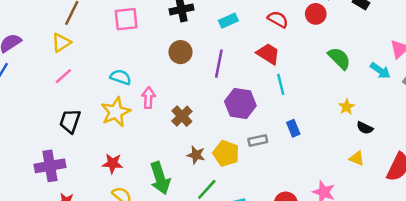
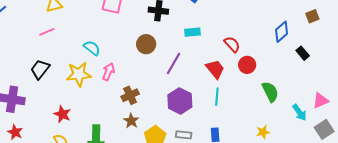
red circle: (316, 14) -> (247, 65), moved
brown star: (196, 155) -> (131, 121), moved

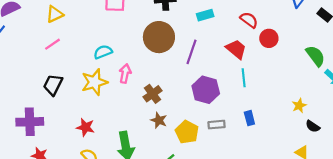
brown circle: (146, 44) -> (159, 37), size x1.5
cyan semicircle: (92, 48) -> (103, 52), turned -48
green semicircle: (270, 92) -> (315, 56), moved

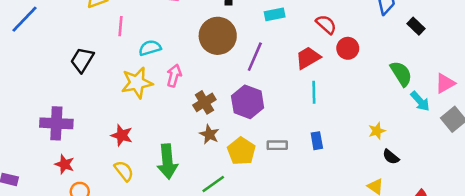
pink line: (53, 44) -> (121, 26), moved, turned -56
red trapezoid: (236, 49) -> (308, 58), turned -75
black trapezoid: (53, 85) -> (82, 60), moved
purple hexagon: (206, 90) -> (248, 102), moved

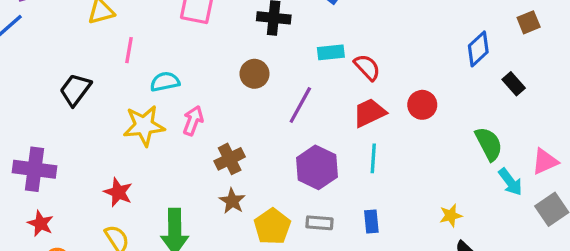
red semicircle: (326, 24) -> (367, 67), moved
brown circle: (218, 36) -> (254, 74), size x0.6
purple hexagon: (248, 102) -> (317, 167), moved

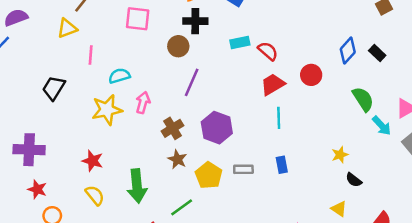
blue diamond: (478, 49) -> (348, 51), moved
brown circle: (254, 74) -> (178, 46), moved
purple line: (300, 105) -> (192, 82), moved
purple hexagon: (317, 167) -> (217, 128), moved

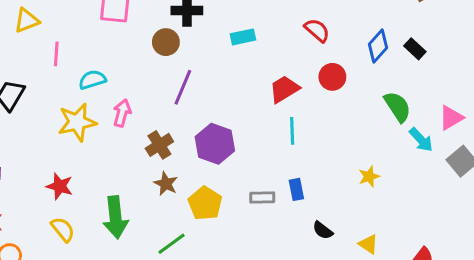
red semicircle: (268, 51) -> (317, 30), moved
gray rectangle: (243, 169) -> (262, 198), moved
black semicircle: (354, 180) -> (323, 230), moved

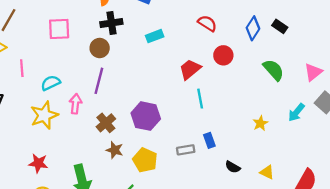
purple line: (183, 87) -> (99, 81), moved
cyan arrow: (421, 140) -> (296, 112), moved, turned 90

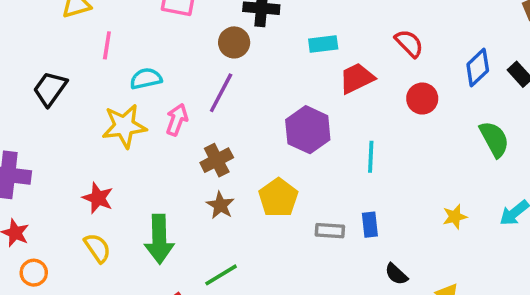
red trapezoid: (190, 69) -> (357, 78), moved
purple hexagon: (146, 116) -> (308, 130), moved
yellow pentagon: (145, 160) -> (278, 198), moved

